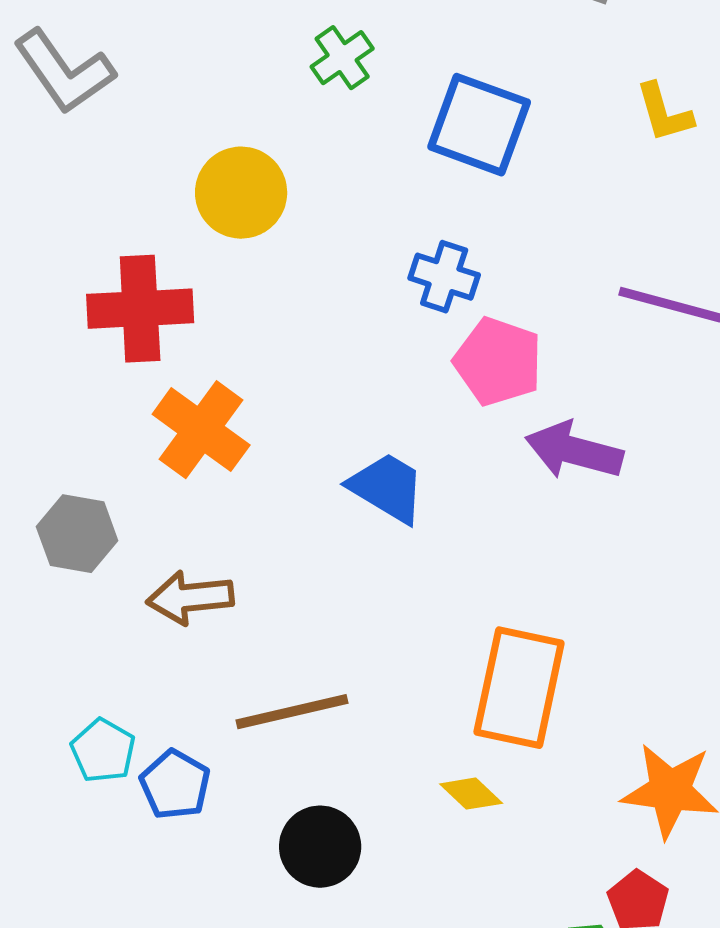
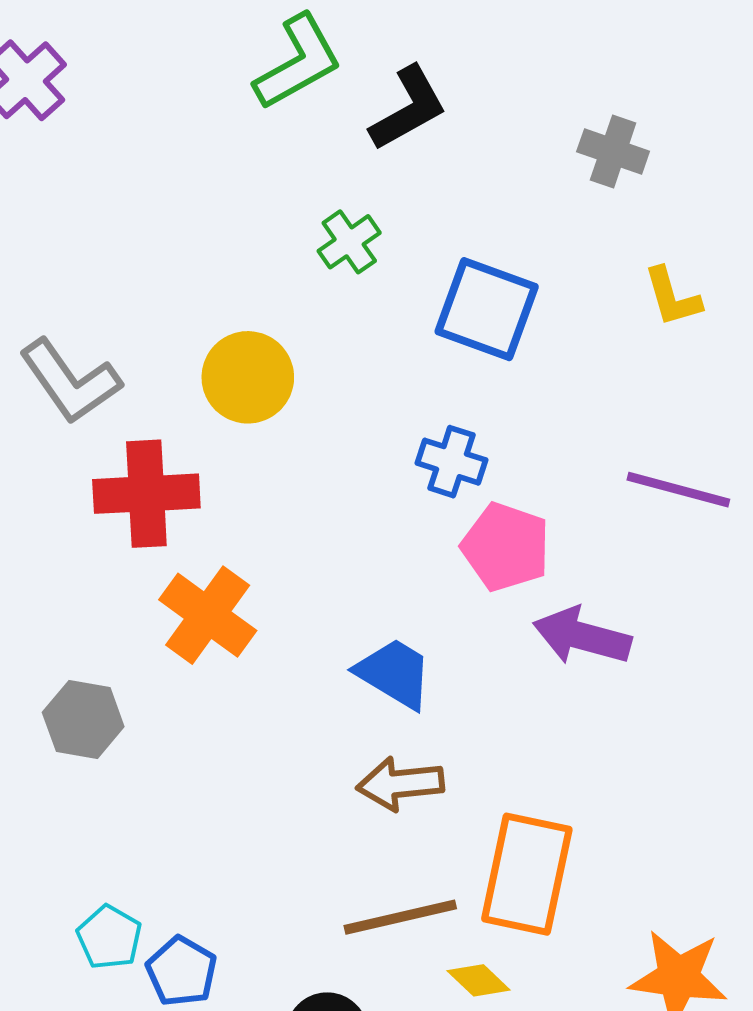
gray L-shape: (64, 72) -> (70, 381), moved
brown arrow: (190, 598) -> (400, 784), moved
brown line: (292, 712) -> (400, 917), moved

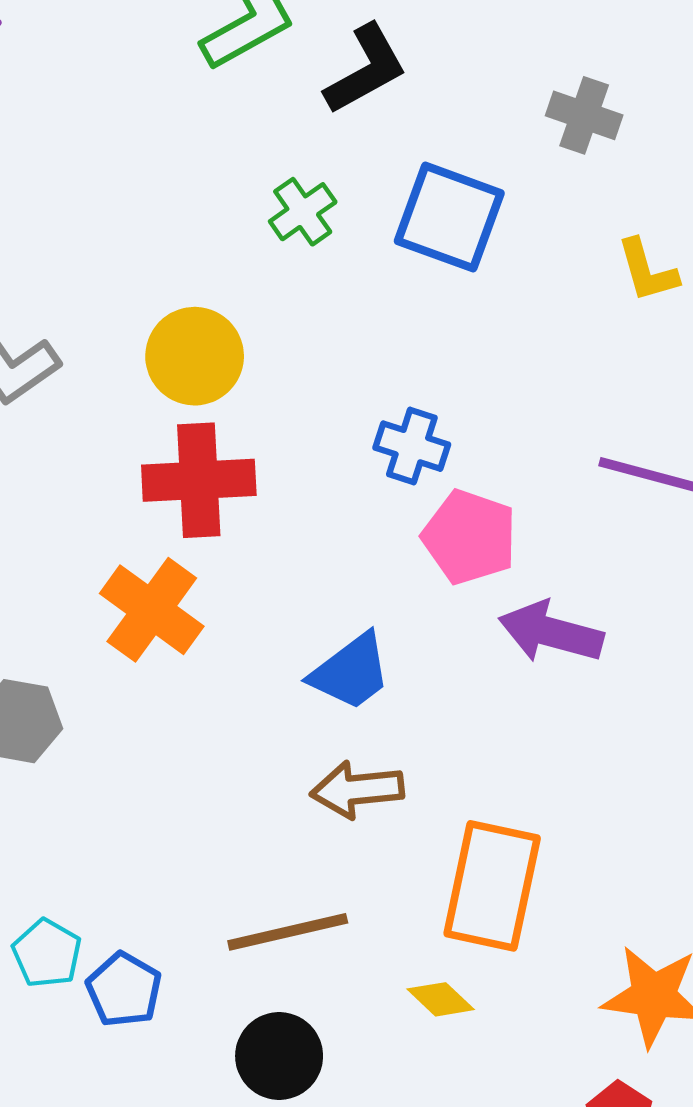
blue square: (487, 309) -> (449, 217), moved
red cross: (146, 494) -> (199, 480), moved
blue trapezoid: (394, 673) -> (351, 672), turned 112
brown line: (400, 917) -> (288, 932), moved

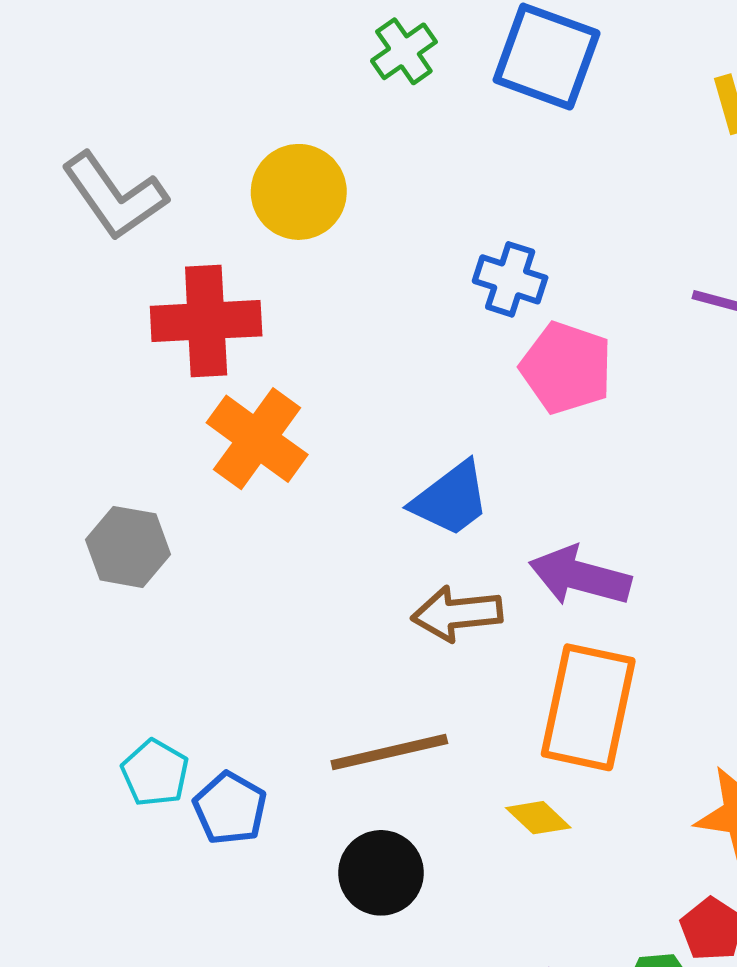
red cross: (199, 480) -> (206, 321), moved
purple arrow: (551, 632) -> (580, 576), moved

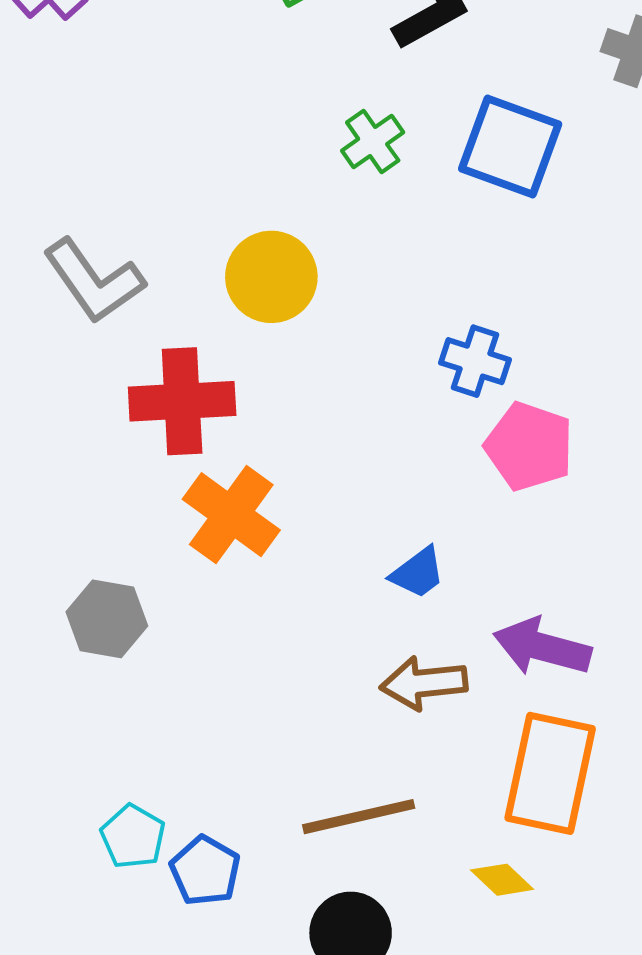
blue trapezoid: (451, 499) -> (418, 573), size x0.7

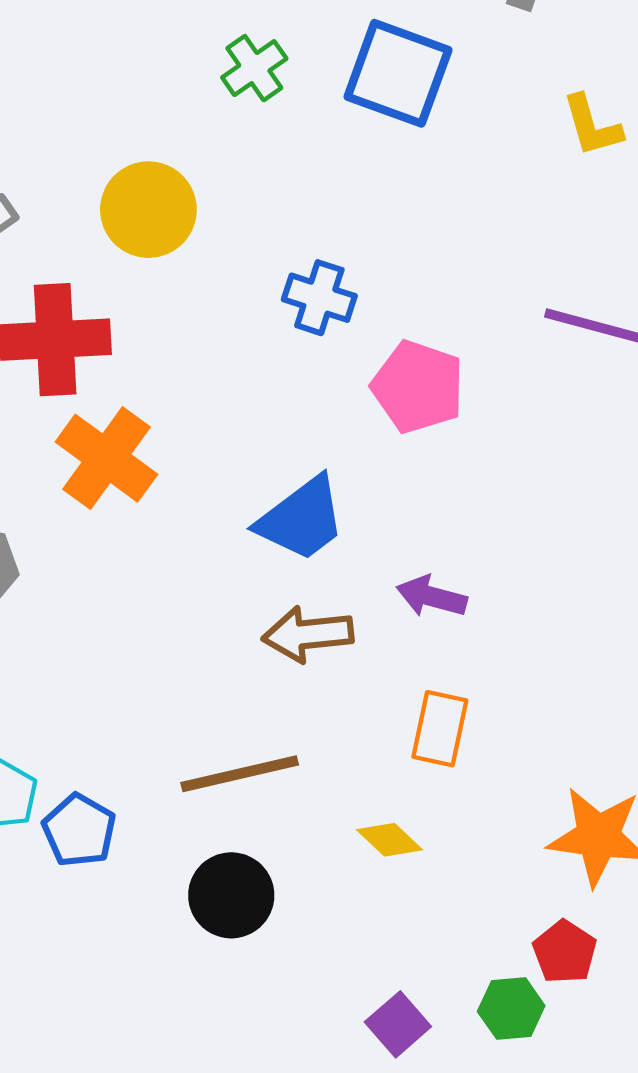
blue cross: (475, 361) -> (319, 298), moved
blue trapezoid: (418, 573) -> (302, 519), size x1.6
purple arrow: (542, 647) -> (432, 597), size x0.7
orange rectangle: (550, 773) -> (440, 729), size x0.6

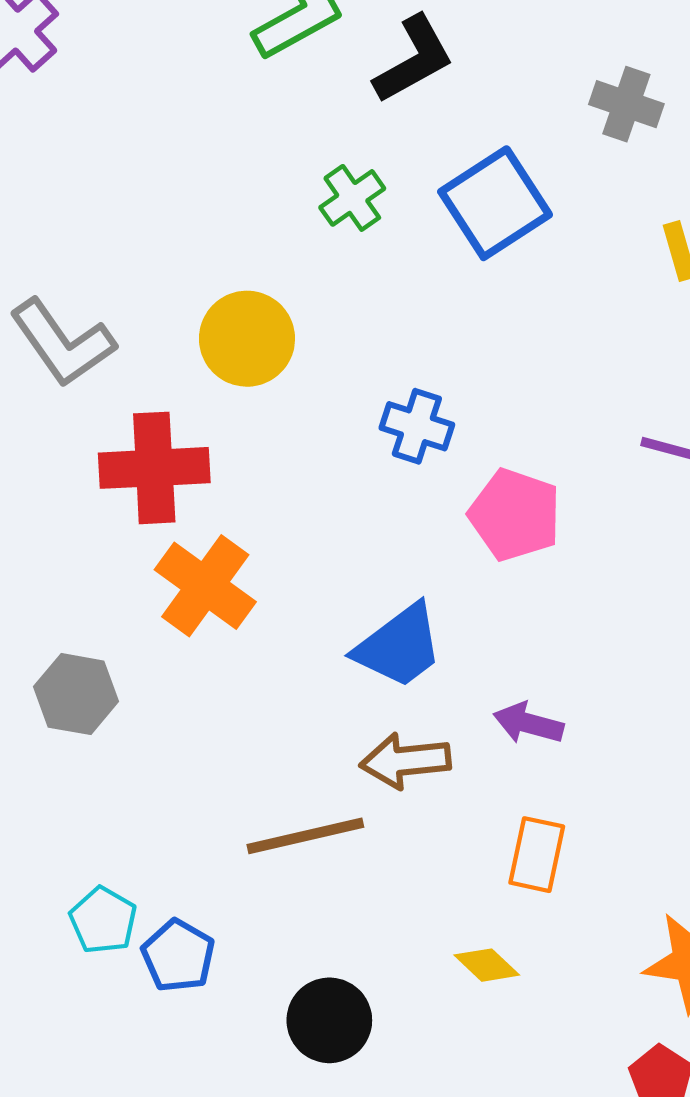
blue square: (398, 73) -> (495, 203), turned 37
brown line: (240, 774) -> (305, 836), moved

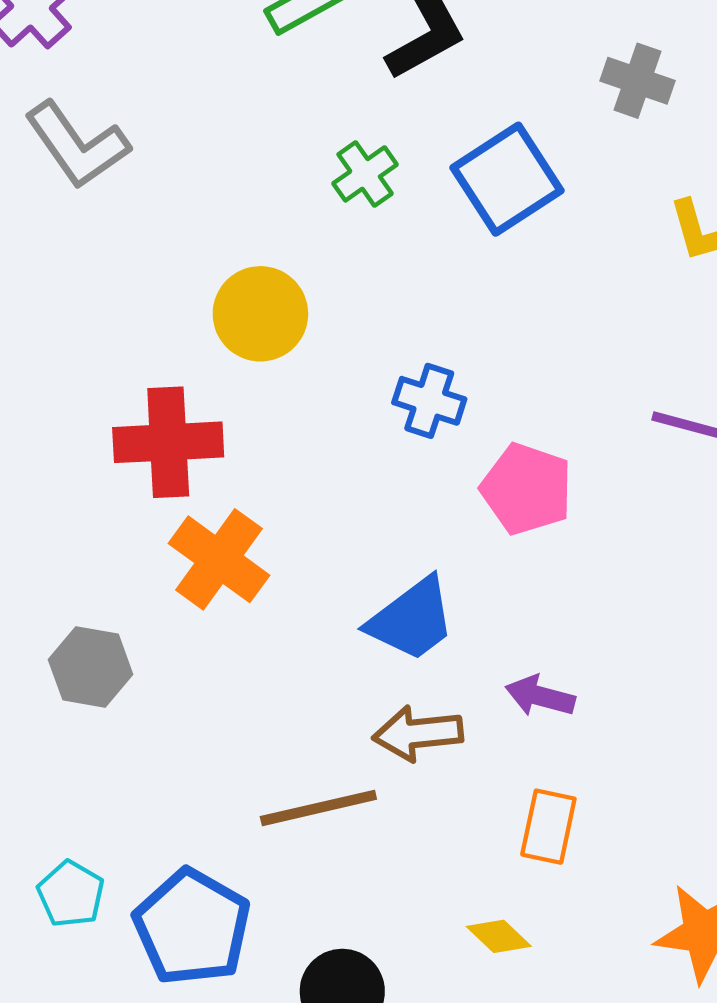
gray L-shape: (62, 343) -> (77, 145), moved
cyan pentagon: (103, 920) -> (71, 894), moved
blue pentagon: (178, 956) -> (192, 927), size x1.6

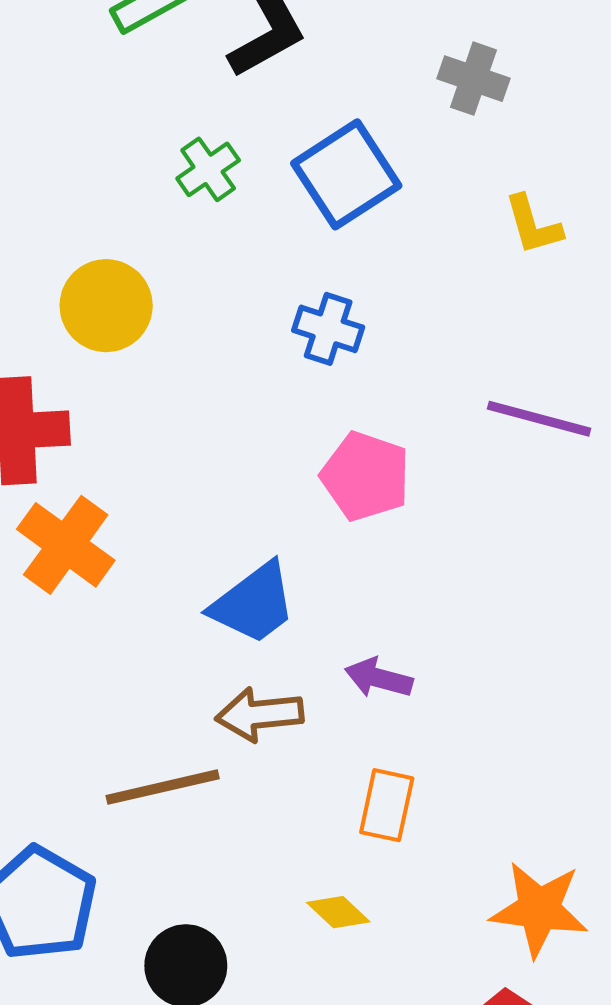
blue cross: (429, 401) -> (328, 329), moved

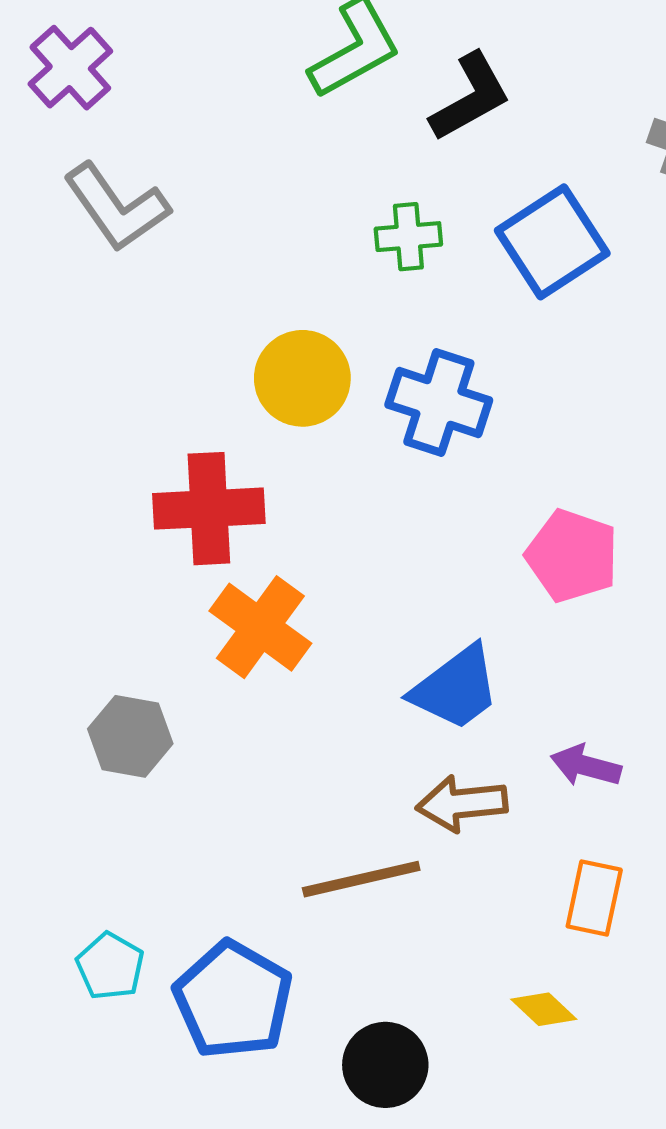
green cross: (208, 169) -> (408, 237), turned 30
blue cross: (328, 329) -> (439, 402), moved, size x1.4

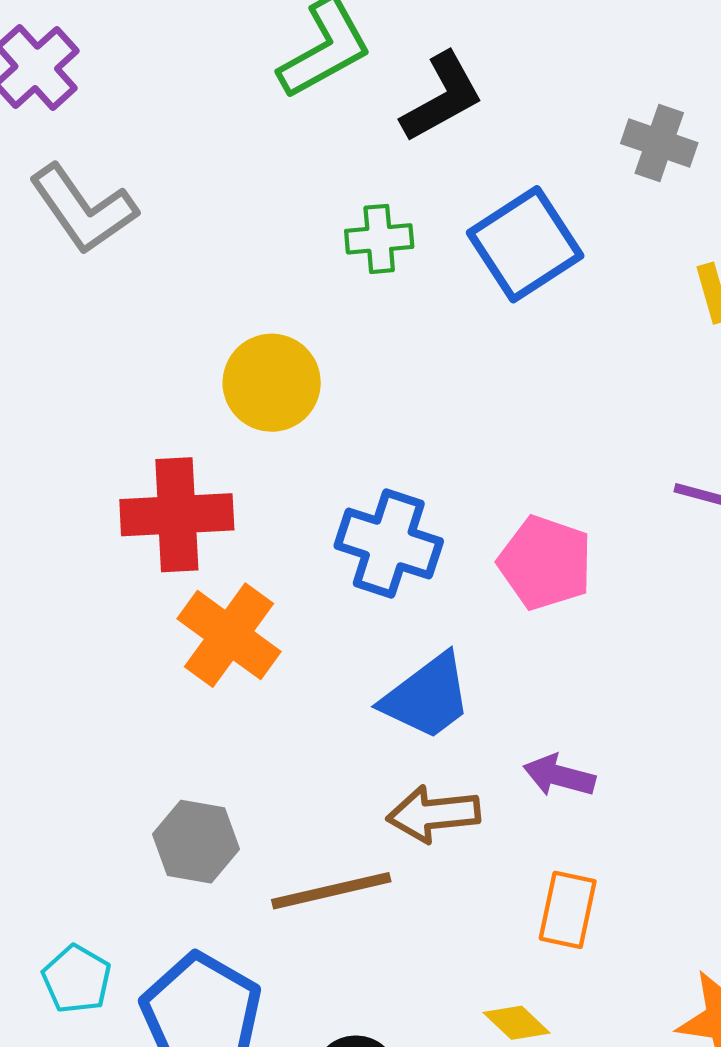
blue cross: (439, 402) -> (389, 544), moved
gray hexagon: (130, 736) -> (196, 842), moved

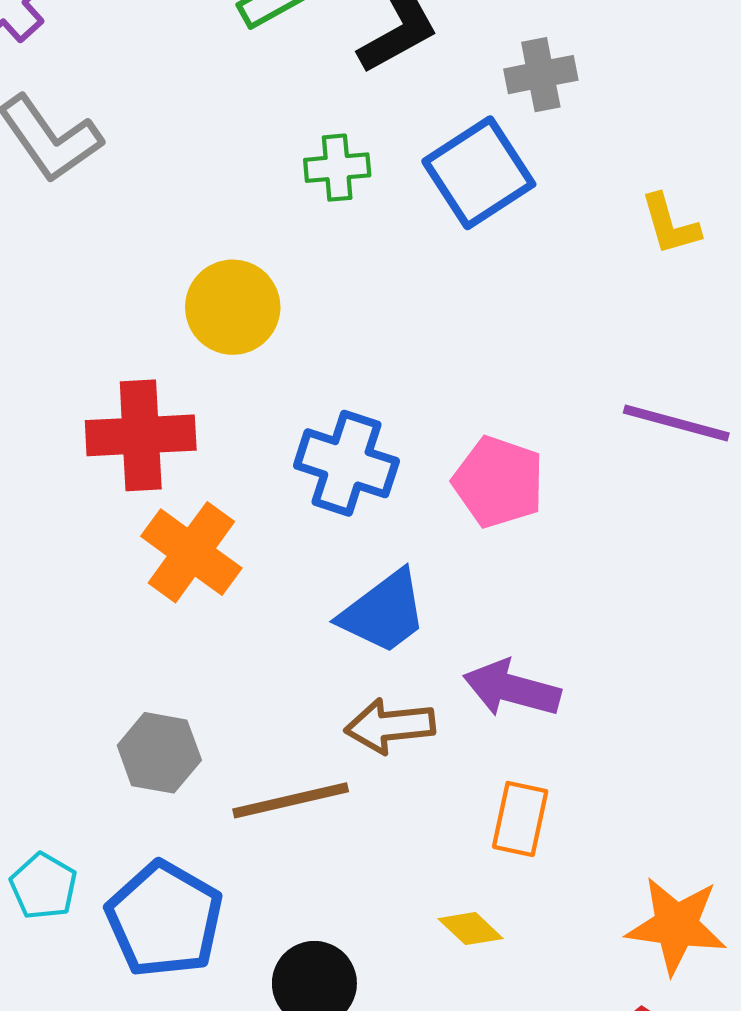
gray cross: (659, 143) -> (541, 75), moved, turned -30
purple arrow: (559, 776) -> (512, 689), size x1.4

